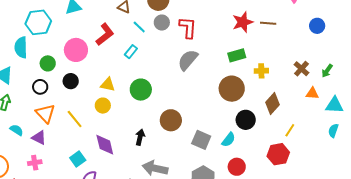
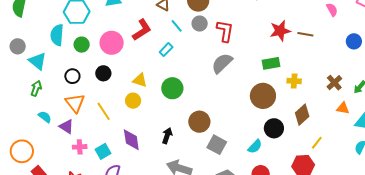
green circle: (48, 63) -> (82, 45), moved
gray square: (201, 140) -> (217, 145), moved
pink cross: (35, 163) -> (80, 147), moved

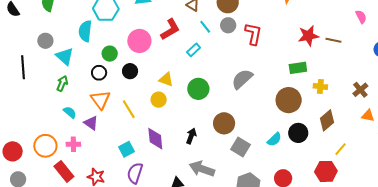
green circle: (82, 45) -> (110, 54), moved
gray semicircle: (222, 63) -> (242, 79), moved
cyan semicircle: (255, 146) -> (274, 139), moved
pink cross: (80, 147) -> (73, 144), moved

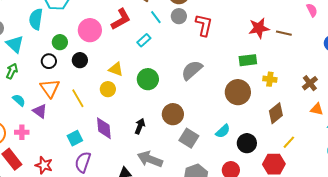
black circle: (298, 133) -> (247, 143), moved

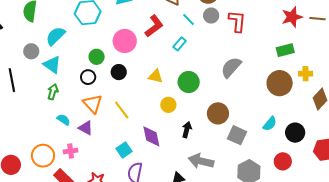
cyan semicircle: (36, 19) -> (55, 36), moved, turned 45
yellow cross: (270, 79) -> (306, 74), moved
yellow circle: (108, 89) -> (168, 105), moved

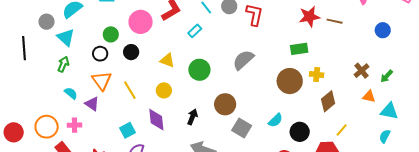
yellow circle: (168, 105) -> (164, 90), moved

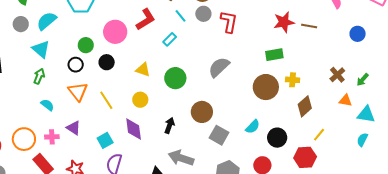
gray circle: (47, 22) -> (21, 24), moved
purple triangle: (92, 104) -> (73, 128), moved

